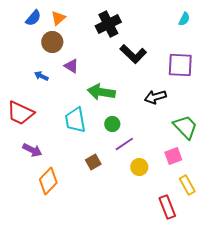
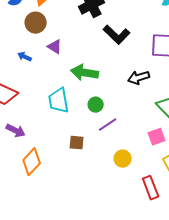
brown square: (93, 162) -> (77, 143), turned 35
yellow circle: (139, 167) -> (123, 159), moved

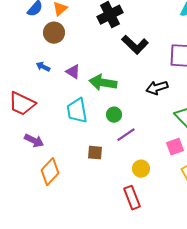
purple triangle: (55, 47) -> (73, 72), moved
red rectangle: (151, 188) -> (132, 198), moved

